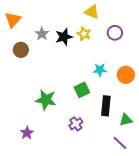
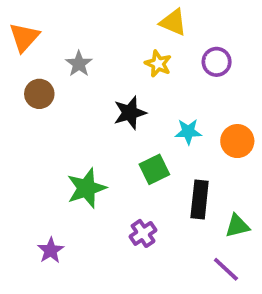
black star: (64, 37) -> (130, 113), moved
green star: (46, 100) -> (86, 188), turned -30

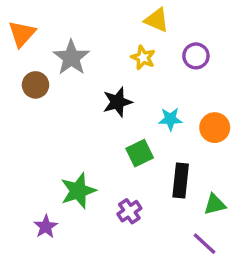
gray star: (79, 64) -> (71, 58), size x1.5
green star: (86, 188) -> (78, 191), moved

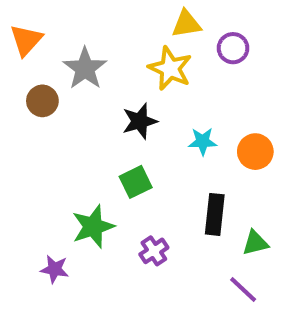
yellow triangle: (157, 20) -> (186, 24), turned -32
purple circle: (196, 56) -> (233, 48), moved
yellow star: (143, 58) -> (170, 68), size x1.5
green square: (140, 153) -> (136, 182), moved
purple star: (46, 227) -> (55, 269), turned -30

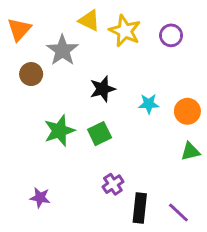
yellow triangle: (186, 24) -> (89, 20), moved, turned 35
yellow star: (170, 68) -> (125, 31), moved
black rectangle: (215, 214) -> (140, 208), moved
green star: (93, 227) -> (59, 131), moved
green triangle: (255, 243) -> (190, 151), moved

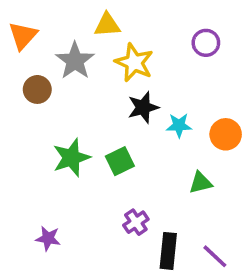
yellow triangle: (89, 20) -> (107, 25), turned -30
yellow star: (125, 31) -> (134, 63), moved
black star: (103, 89) -> (143, 107), moved
green triangle: (190, 151) -> (201, 183), moved

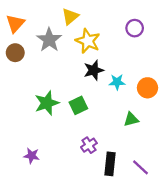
yellow triangle: (107, 25) -> (70, 16), turned -36
brown circle: (37, 89) -> (15, 53), moved

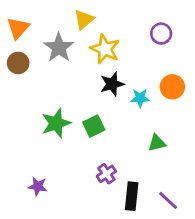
orange circle: (147, 88) -> (172, 87), moved

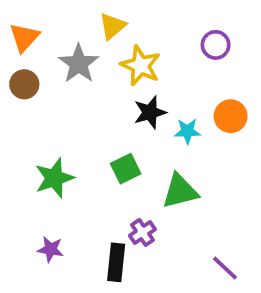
green star: (56, 123) -> (54, 178), moved
green triangle: (157, 143) -> (180, 191), moved, size x1.5
black rectangle: (132, 196) -> (116, 262), moved

